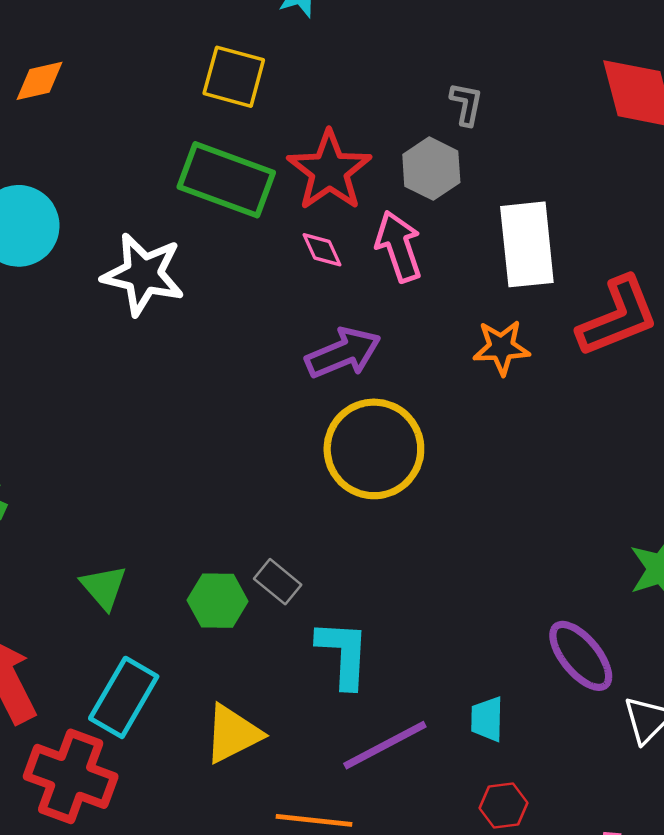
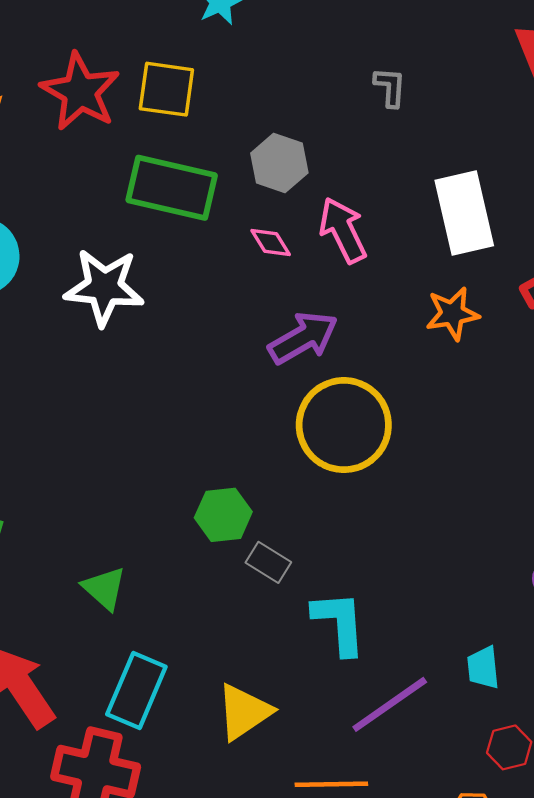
gray hexagon: (431, 169) -> (279, 163), moved
red star: (329, 171) -> (80, 92), moved
green hexagon: (218, 601) -> (223, 515), moved

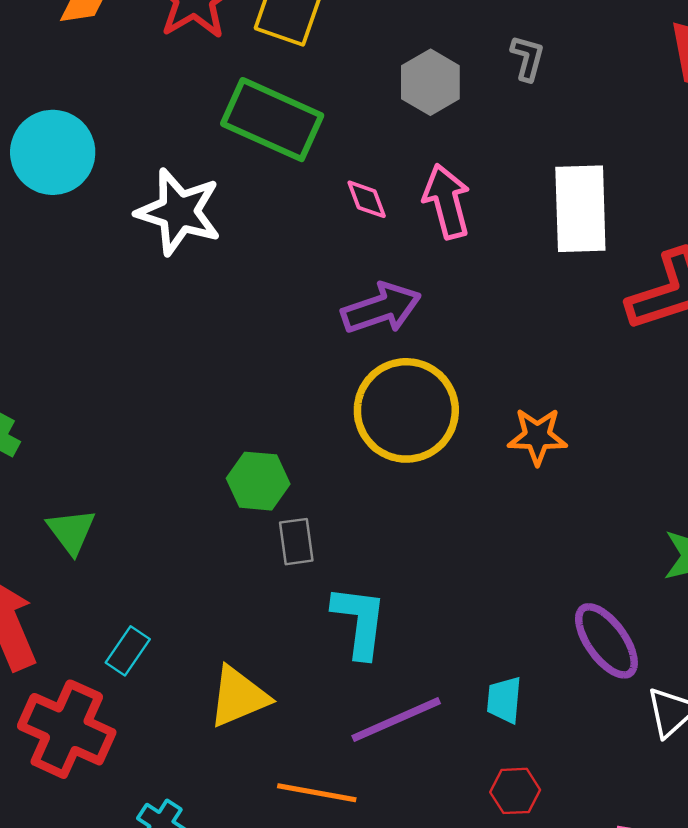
gray hexagon: (279, 163) -> (430, 82), moved
orange star: (452, 314) -> (537, 436), moved
gray rectangle: (268, 562) -> (296, 542), turned 39
green triangle: (104, 588) -> (71, 531), moved
cyan rectangle: (136, 691) -> (128, 651), size x0.6

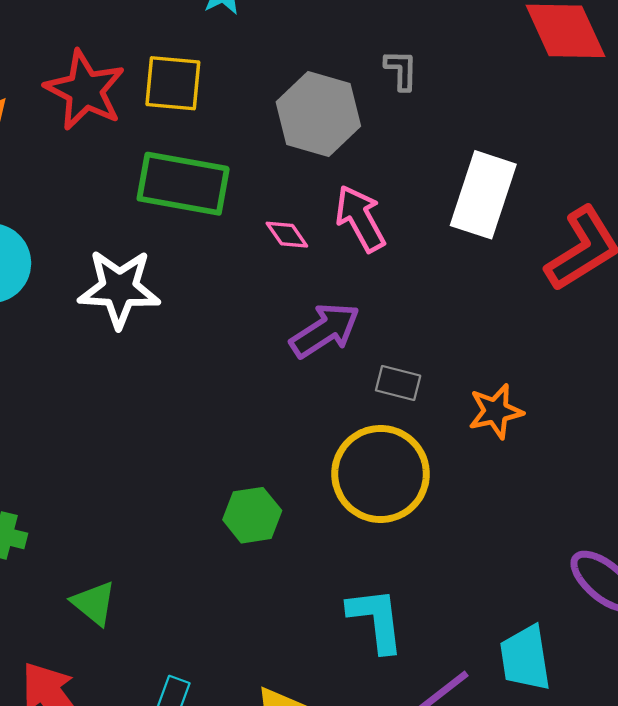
gray hexagon: (430, 82) -> (318, 114), size x1.4
white rectangle: (580, 209) -> (483, 195), turned 34
yellow circle: (406, 410) -> (381, 474), moved
gray rectangle: (296, 542) -> (398, 383), moved, turned -54
cyan trapezoid: (504, 700) -> (525, 658), size x1.5

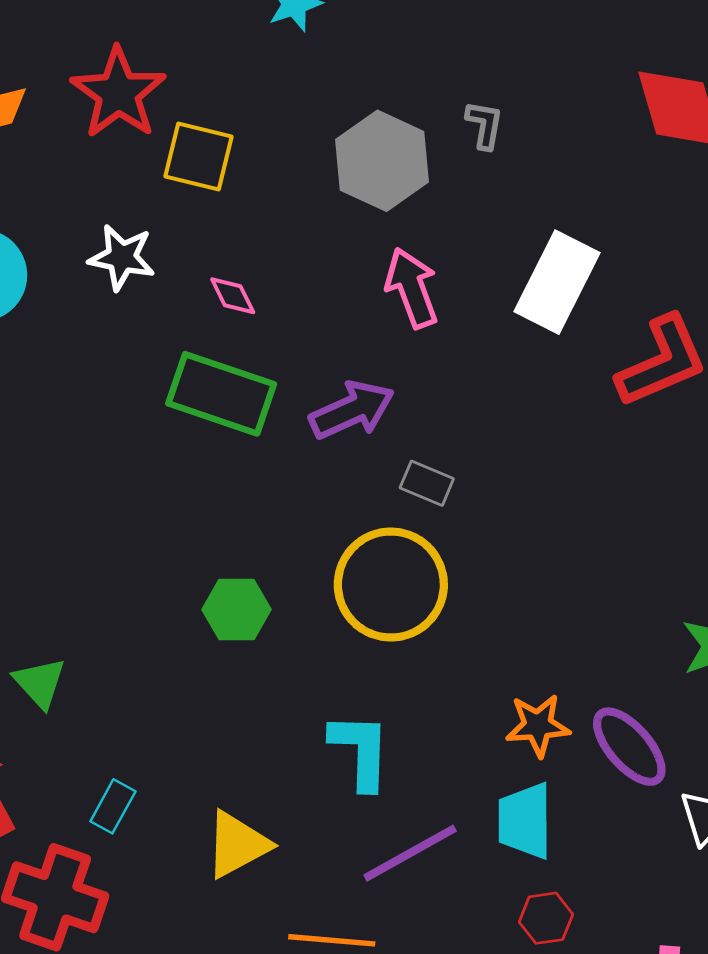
yellow square: (173, 83) -> (198, 157), moved
green rectangle: (183, 184) -> (221, 394), moved
pink diamond: (287, 235) -> (233, 296), moved
white star: (119, 289) -> (122, 257), moved, size x0.7
orange star: (496, 411) -> (538, 725), moved

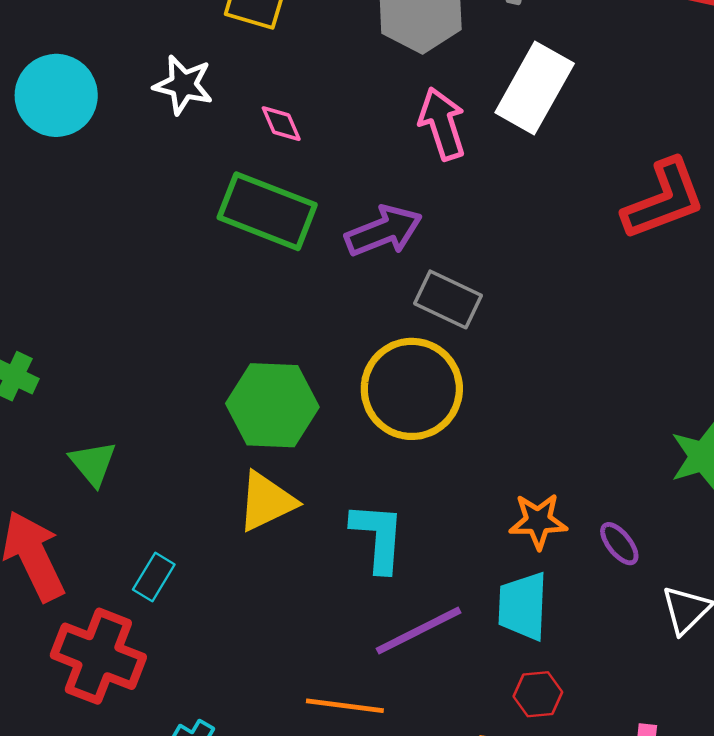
white rectangle: (557, 282) -> (535, 88), moved
gray rectangle: (427, 483) -> (448, 299), size x1.4
green hexagon: (237, 609) -> (272, 405), size x1.5
purple ellipse: (629, 747) -> (619, 544), size x0.6
yellow triangle: (237, 844) -> (267, 501), moved

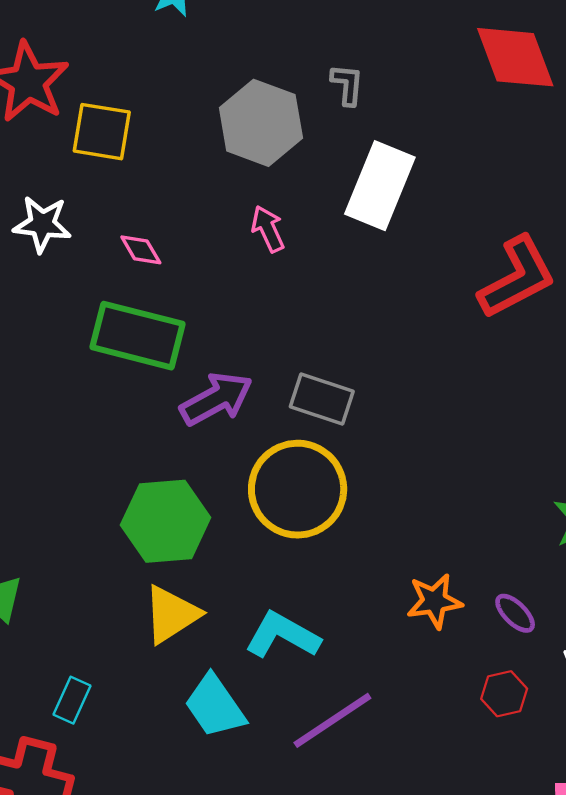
pink arrow: (442, 124) -> (268, 229), moved, size x0.7
purple arrow: (384, 231) -> (216, 399), moved
cyan L-shape: (378, 537) -> (282, 635), turned -58
cyan trapezoid: (523, 606) -> (215, 706), moved, turned -30
red hexagon: (538, 694) -> (504, 694), moved

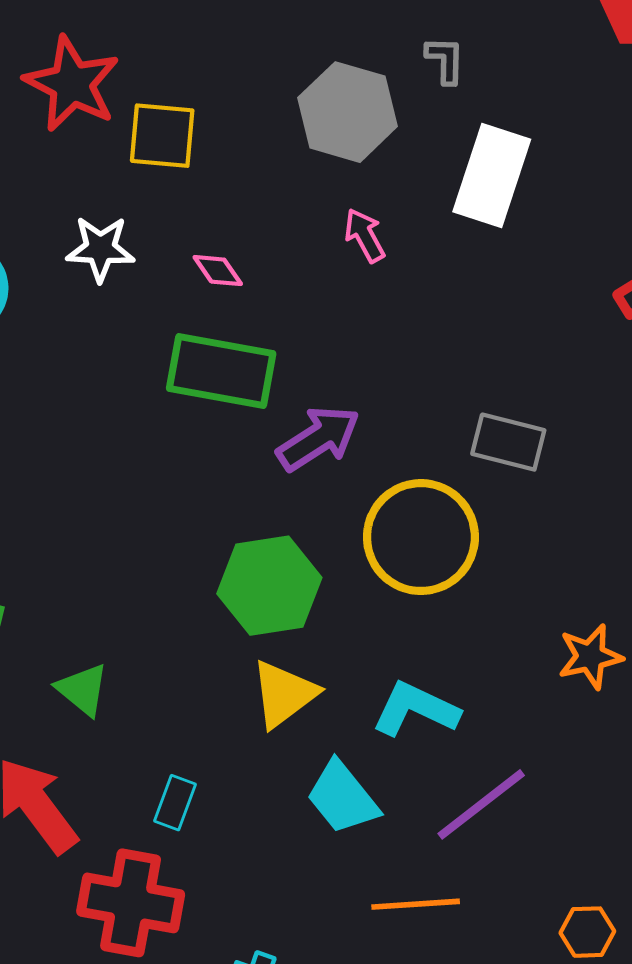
gray rectangle: (322, 399) -> (508, 442), moved

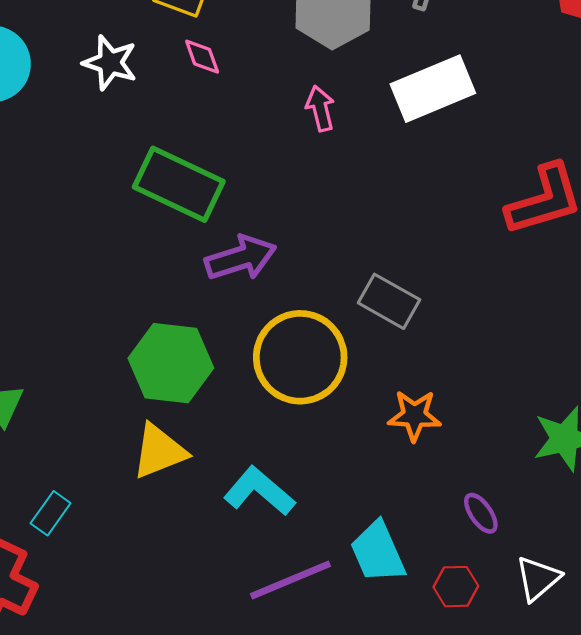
white rectangle: (492, 176) -> (433, 89), turned 34
pink diamond: (218, 271) -> (202, 57), moved
orange star: (590, 657) -> (414, 416), moved
cyan trapezoid: (342, 798) -> (378, 552), moved

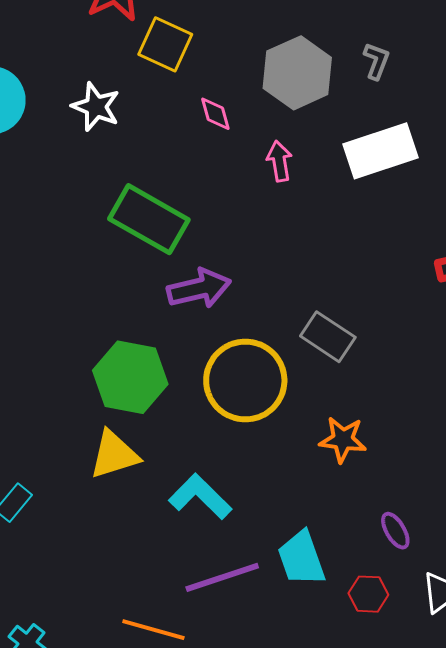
pink diamond: (202, 57) -> (215, 114), moved

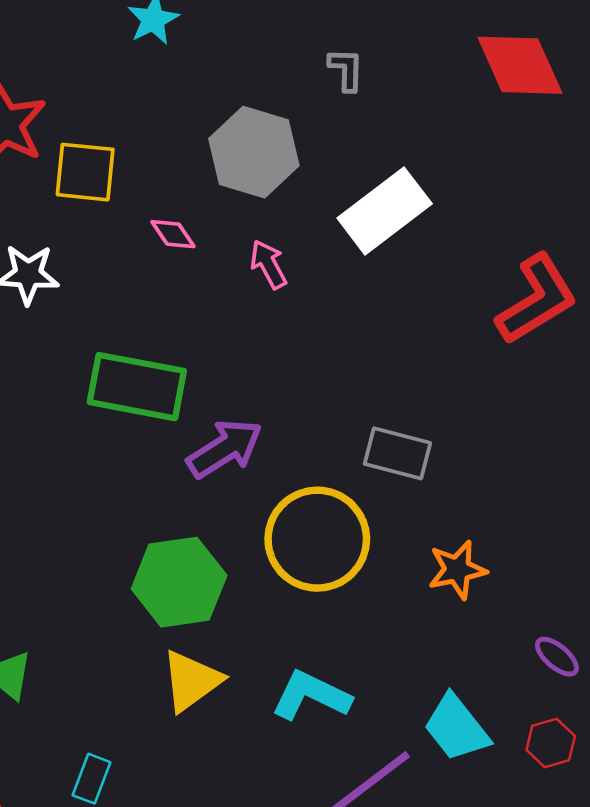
gray L-shape: (376, 61) -> (346, 69), moved

